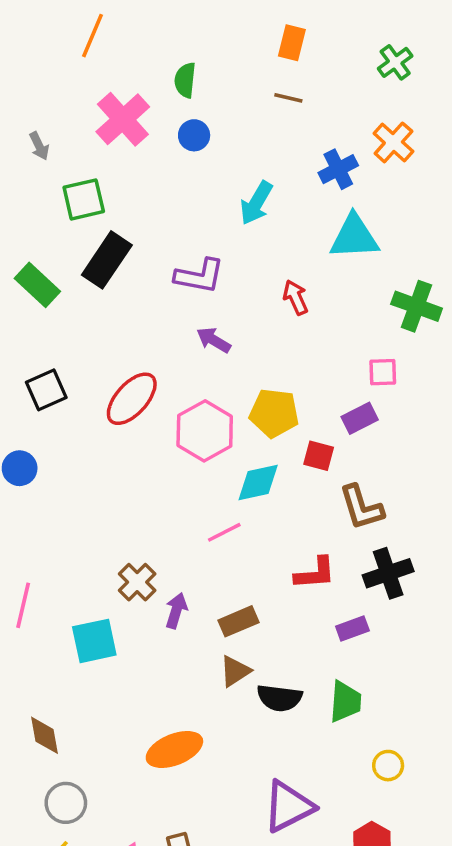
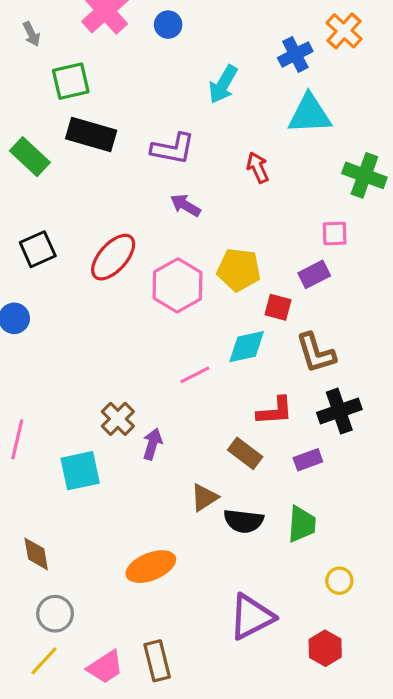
black rectangle: (107, 260) -> (91, 135), turned 72
cyan diamond: (258, 482) -> (247, 347), moved
brown rectangle: (239, 621) -> (245, 453), moved, turned 60

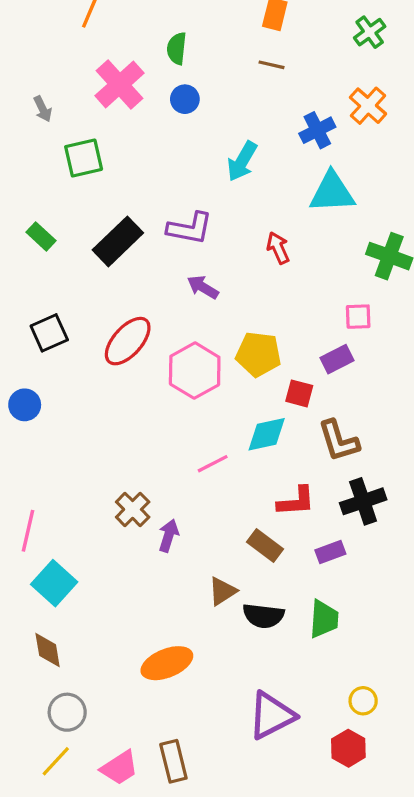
black rectangle: (91, 135) -> (118, 241), moved, turned -60
green rectangle: (30, 157) -> (41, 236), size x0.7
cyan square: (80, 471) -> (54, 583), moved, turned -36
yellow circle: (339, 581) -> (363, 701), moved

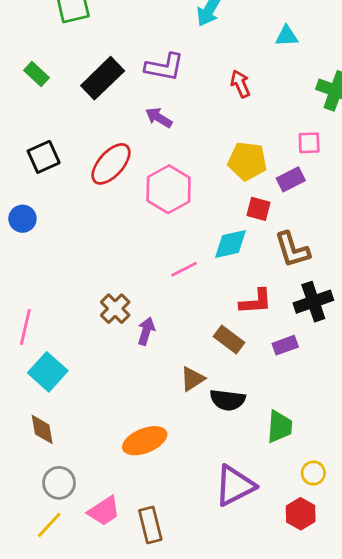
cyan triangle: (332, 192) -> (287, 36), size x0.6
purple arrow: (203, 287) -> (159, 118), moved
yellow pentagon: (258, 354) -> (247, 161), moved
green trapezoid: (324, 619) -> (280, 427), moved
pink trapezoid: (119, 768) -> (104, 511), moved

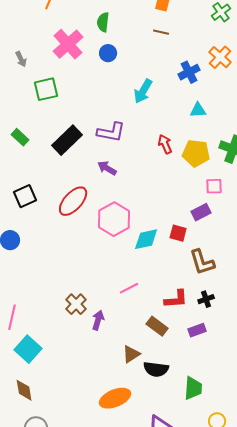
yellow pentagon: (247, 161) -> (196, 153), moved
cyan diamond: (230, 244) -> (146, 239), moved
pink line: (184, 269) -> (129, 288), moved
black cross: (313, 302) -> (206, 299), moved, size x0.6
orange ellipse: (145, 441) -> (115, 398), moved

